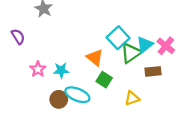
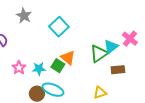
cyan square: (118, 38) -> (59, 27), moved
pink cross: (166, 46) -> (130, 39), moved
green square: (104, 80) -> (58, 66), moved

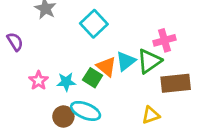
pink cross: (130, 39) -> (165, 40), moved, turned 35
cyan triangle: (111, 47) -> (126, 61), moved
brown rectangle: (118, 70) -> (176, 83), size x1.5

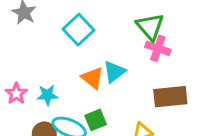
pink cross: (165, 40) -> (158, 48), turned 35
green triangle: (149, 61) -> (150, 27), moved, turned -36
green square: (93, 78) -> (96, 120), moved, turned 36

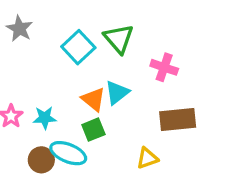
green triangle: (150, 27) -> (119, 39), moved
green square: (96, 120) -> (93, 130), moved

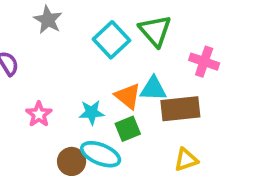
cyan triangle: (117, 93) -> (153, 89), turned 40
cyan star: (45, 118) -> (92, 112), moved
brown rectangle: (178, 119) -> (180, 109), moved

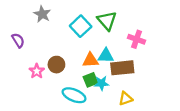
orange triangle: (128, 96) -> (90, 60), turned -42
cyan star: (92, 112) -> (101, 83), moved
brown circle: (72, 161) -> (56, 65), moved

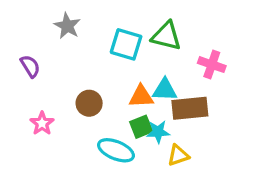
green triangle: (107, 21) -> (166, 36), turned -35
cyan square: (81, 26) -> (126, 44), turned -30
pink star: (37, 71) -> (42, 123), moved
yellow triangle: (126, 99) -> (178, 155), moved

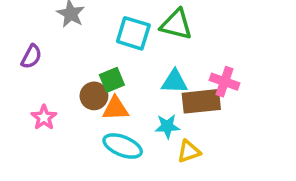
pink cross: (212, 65) -> (225, 82), moved
purple semicircle: (30, 66) -> (31, 57), turned 60
orange triangle: (141, 96) -> (115, 108), moved
green square: (141, 127) -> (112, 80), moved

